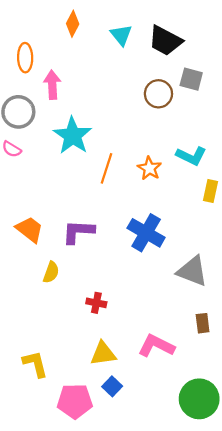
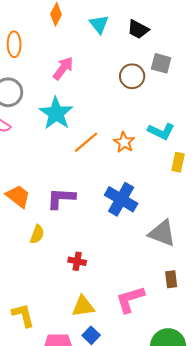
black trapezoid: (165, 41) -> (138, 29), size x0.7
pink arrow: (52, 85) -> (63, 68), moved, turned 40
orange line: (106, 168) -> (86, 142), turned 32
pink L-shape: (156, 346) -> (130, 299), turned -44

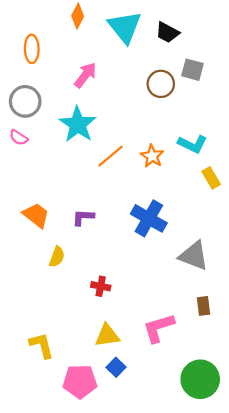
cyan triangle: (99, 24) -> (125, 27), size x1.6
yellow rectangle: (178, 162) -> (211, 178), turned -42
purple L-shape: (61, 198) -> (83, 217), size x0.7

